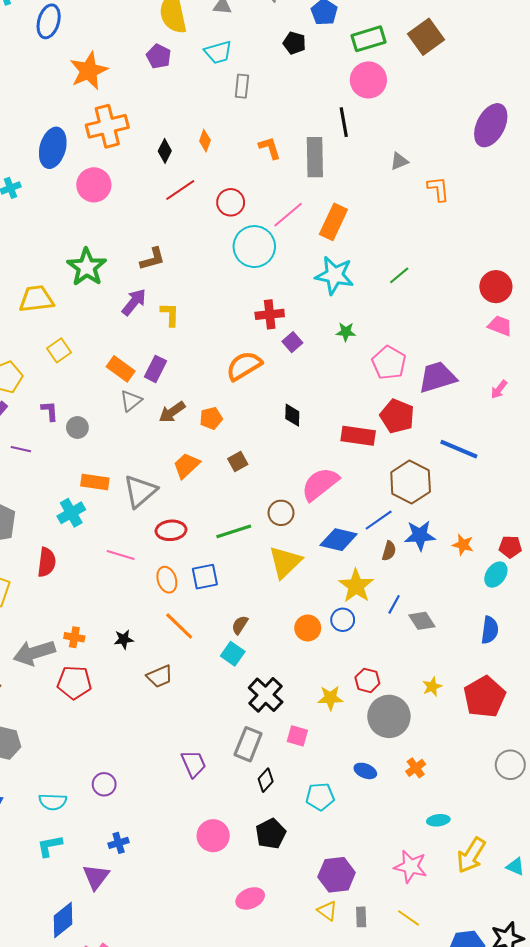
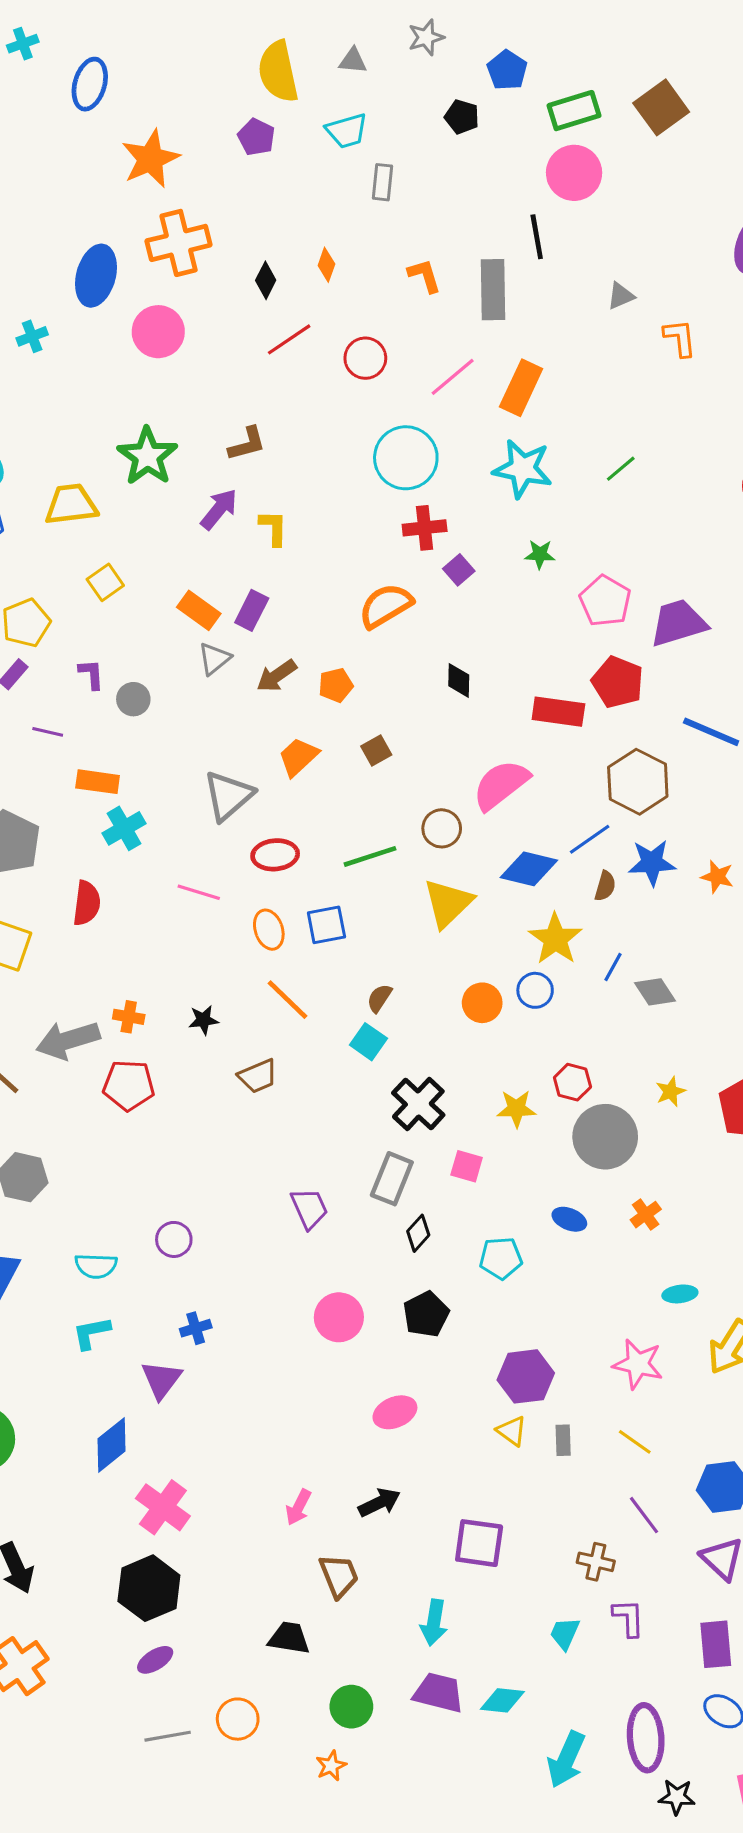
cyan circle: (254, 247) -> (406, 458), moved
orange rectangle: (95, 482) -> (98, 782), moved

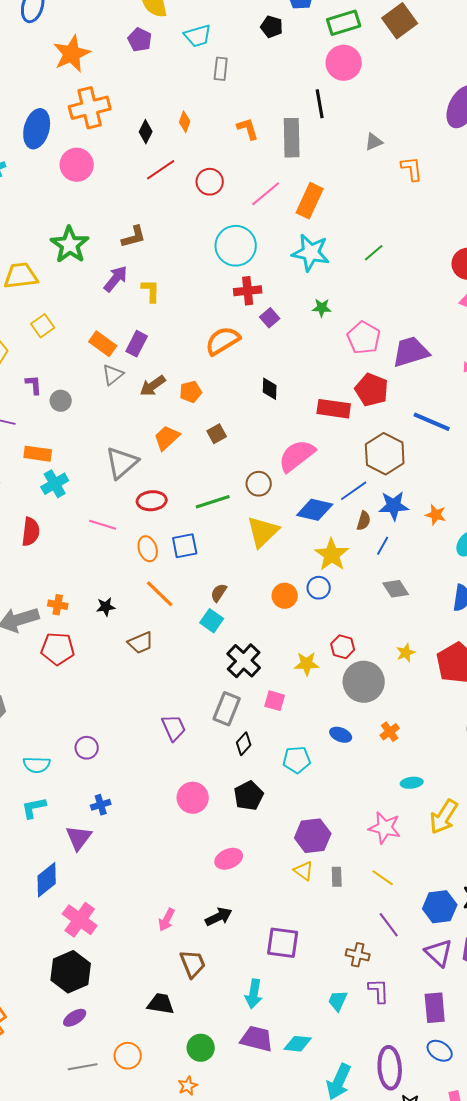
blue line: (613, 967) -> (383, 546), moved

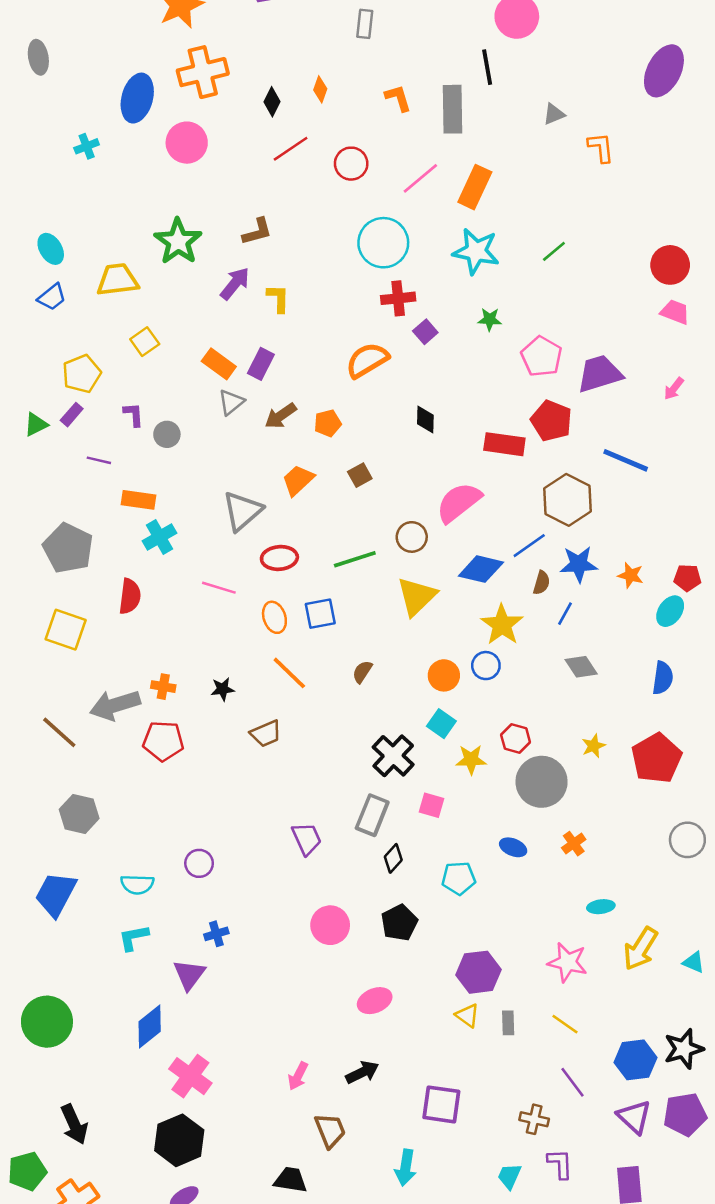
cyan square: (212, 621) -> (441, 724), moved

